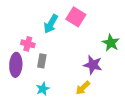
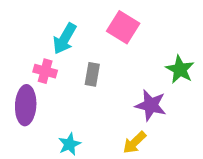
cyan arrow: (51, 24) -> (65, 39), moved
gray rectangle: (42, 61) -> (92, 74), moved

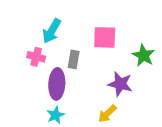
pink square: (123, 27) -> (105, 37), moved, turned -30
purple ellipse: (26, 105) -> (57, 84), moved

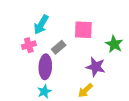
pink cross: (36, 57) -> (29, 45), turned -32
gray rectangle: (74, 59) -> (59, 47), turned 40

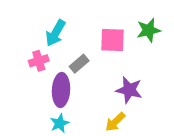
green star: (114, 44) -> (149, 30), moved, turned 30

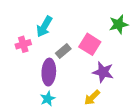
pink square: (112, 40) -> (90, 44), moved, turned 30
pink cross: (39, 61) -> (23, 44), moved

